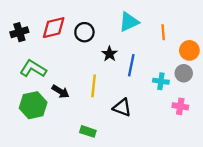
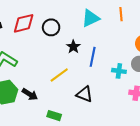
orange line: (163, 32) -> (121, 14), moved
yellow line: (94, 86) -> (59, 75), turned 48
black arrow: (60, 92) -> (30, 94), moved

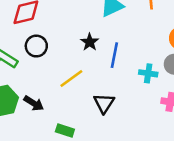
black circle: (51, 27) -> (36, 46), moved
black triangle: (84, 94) -> (104, 103), turned 42

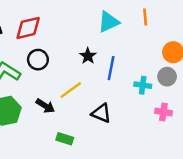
black arrow: (34, 103) -> (45, 106), moved
black triangle: (104, 103) -> (101, 113), turned -40

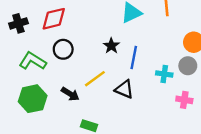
black triangle: (101, 113) -> (124, 89), moved

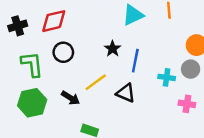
green L-shape: (33, 61) -> (32, 64), turned 52

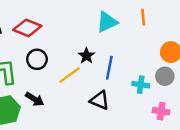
red diamond: (54, 21) -> (27, 28), turned 36
yellow line: (96, 82) -> (70, 75), moved
black arrow: (71, 98) -> (35, 99), moved

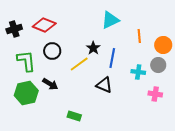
orange line: (143, 17) -> (139, 36), moved

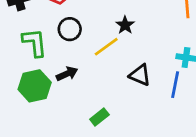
blue line: (112, 58) -> (175, 85), moved
black arrow: (50, 84) -> (67, 74), turned -56
green rectangle: (74, 116) -> (99, 117), turned -56

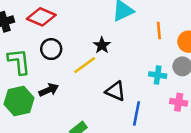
blue line: (175, 85) -> (137, 113), moved

